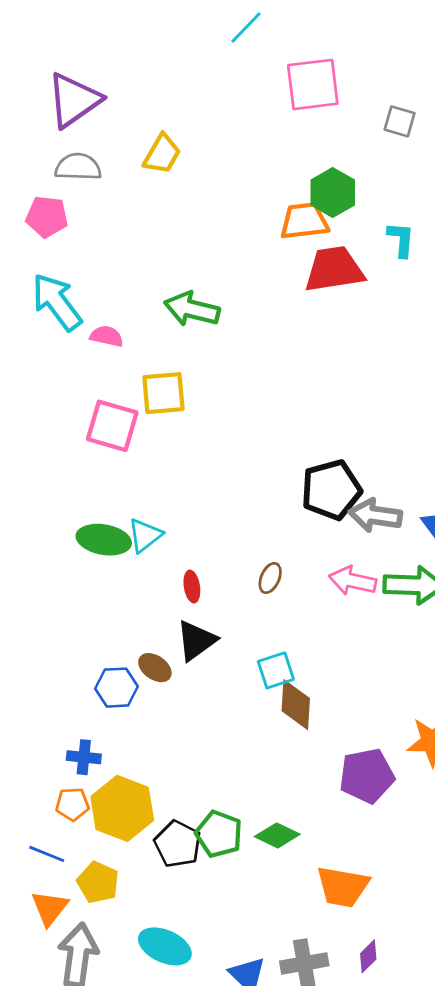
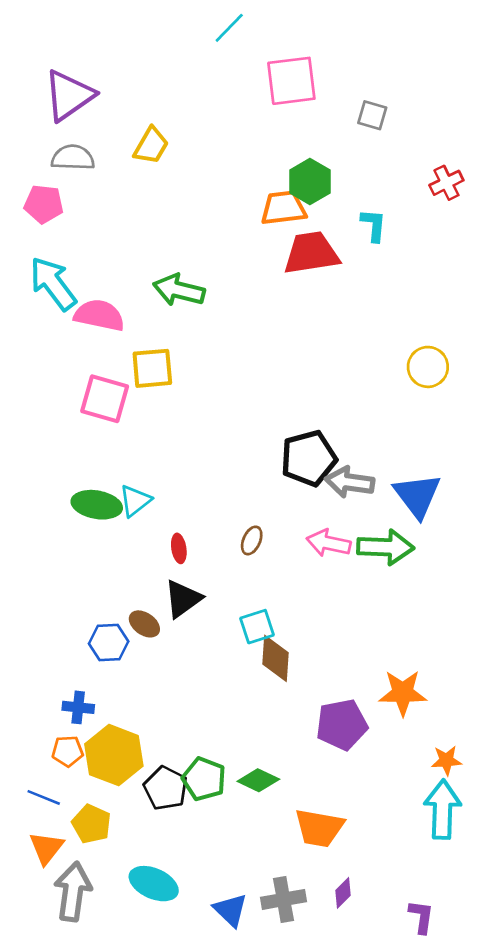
pink semicircle: (107, 336) -> (99, 315), size x1.6

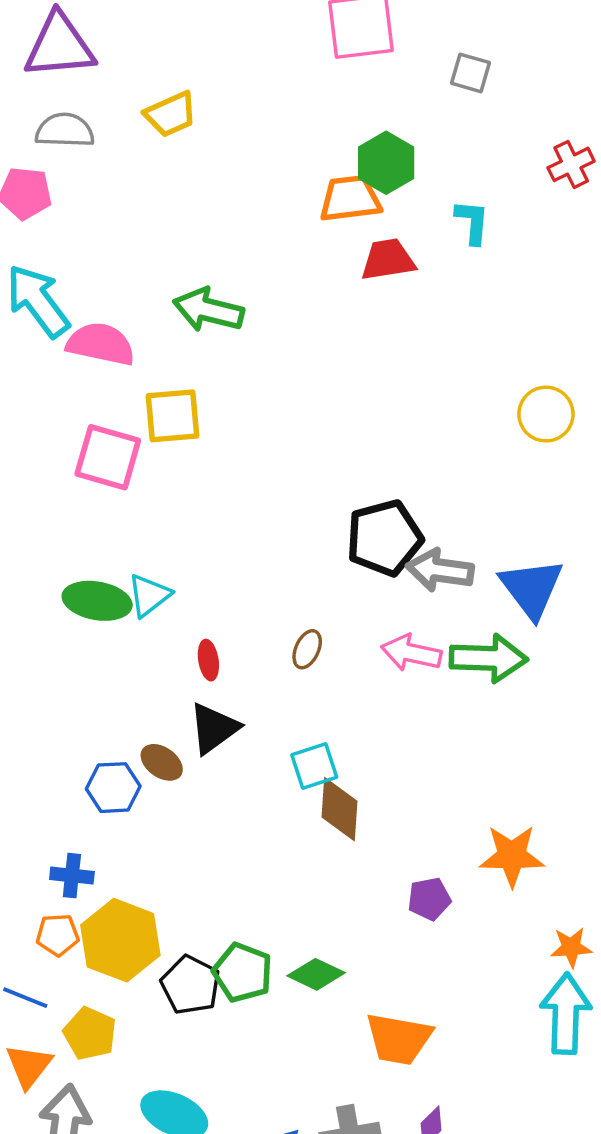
purple triangle: (69, 95) -> (59, 46), turned 30
yellow trapezoid: (151, 146) -> (171, 114), turned 36
red trapezoid: (311, 253) -> (388, 260), size x0.7
purple pentagon: (342, 725) -> (429, 899), size x0.6

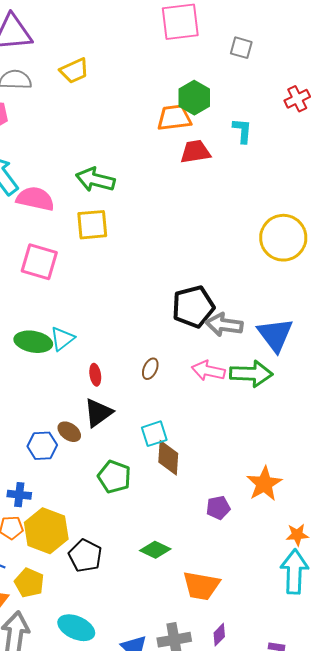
yellow circle: (546, 414) -> (283, 238), size x1.5
yellow square: (172, 416) -> (92, 225), moved
orange star: (512, 856) -> (264, 484), turned -30
green pentagon: (243, 972) -> (114, 477), moved

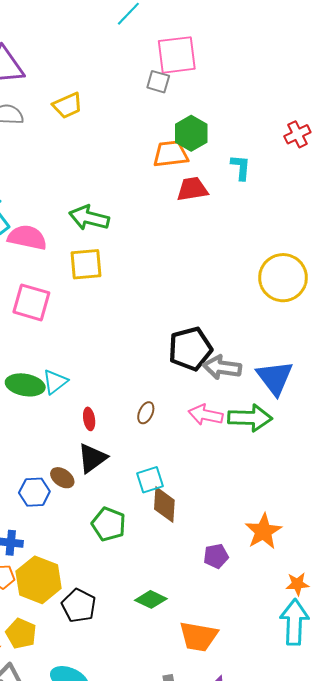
gray square: (241, 48) -> (158, 82), moved

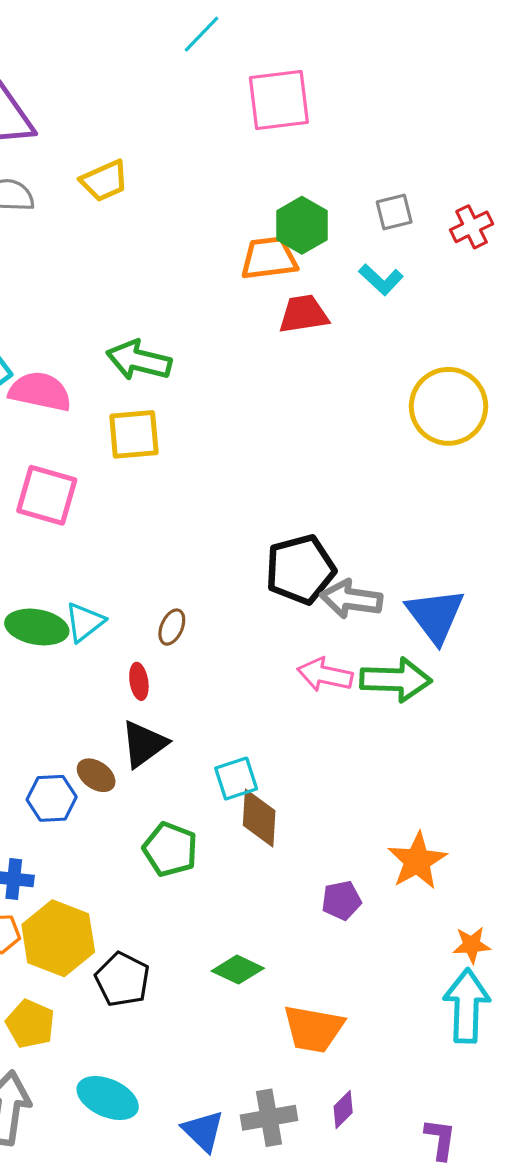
gray square: (158, 82) -> (394, 212), moved, turned -30
cyan L-shape: (241, 167) -> (381, 280), turned 128
yellow circle: (283, 278) -> (449, 406), moved
brown ellipse: (146, 413) -> (172, 627), moved

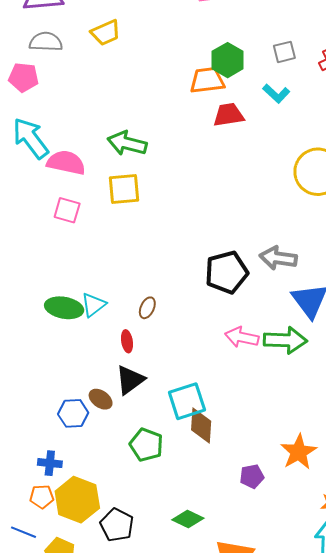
pink square: (47, 495) -> (67, 210), moved, size x0.7
gray arrow: (351, 599) -> (278, 258), moved
cyan square: (236, 779) -> (187, 401), size x1.4

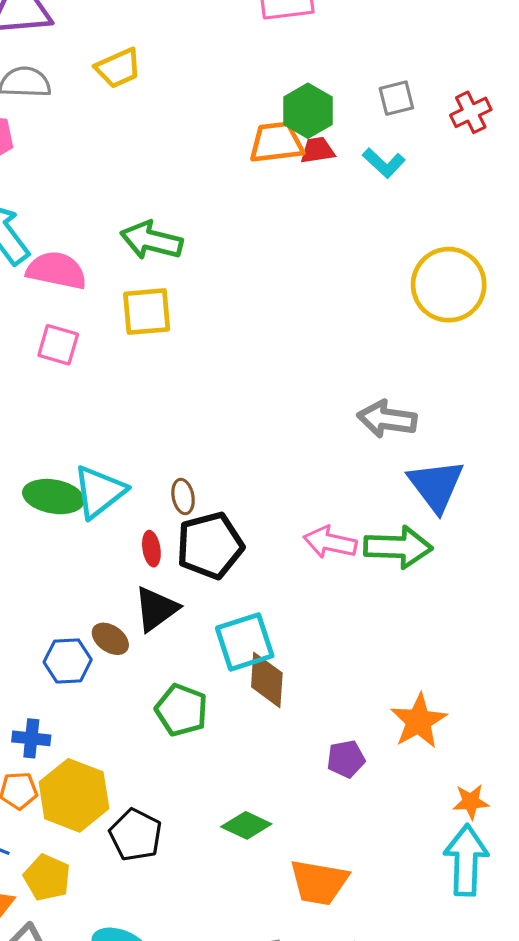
red trapezoid: (229, 115) -> (317, 150), moved, size x0.7
black pentagon: (226, 272) -> (210, 546), moved
cyan triangle: (93, 305) -> (99, 492), size x1.4
brown ellipse: (147, 308) -> (183, 497), turned -35

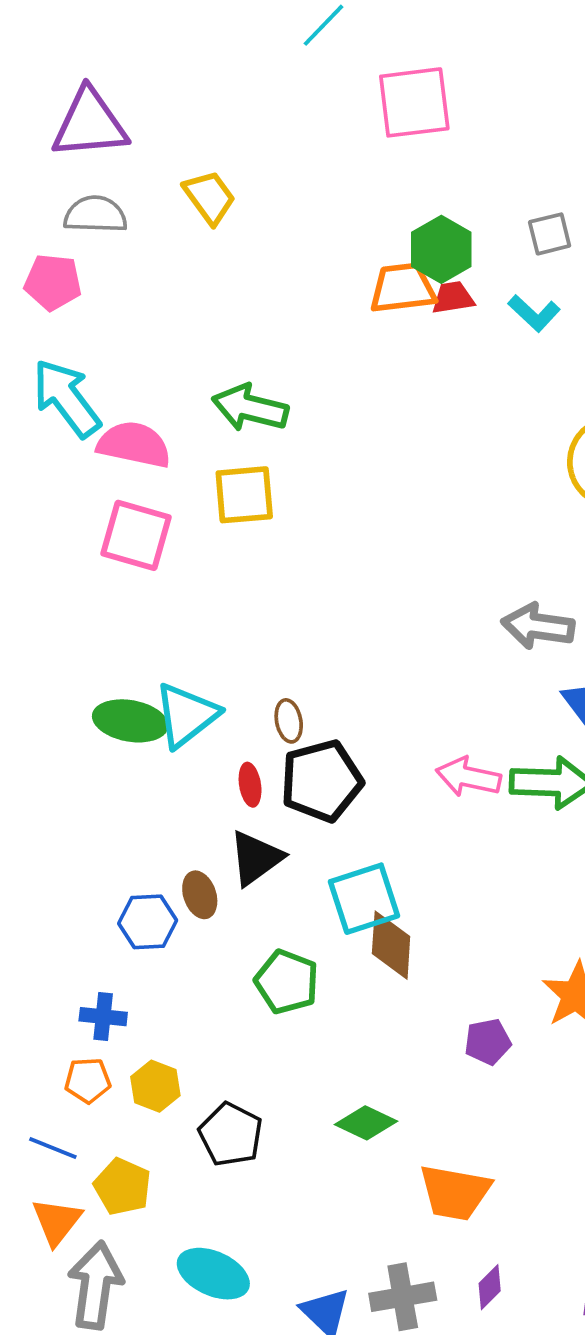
yellow trapezoid: (118, 68) -> (209, 197), turned -102
pink square: (58, 345) -> (136, 535), size x1.4
brown ellipse: (110, 639) -> (200, 895), turned 36
yellow hexagon: (74, 795) -> (155, 1086), size x0.6

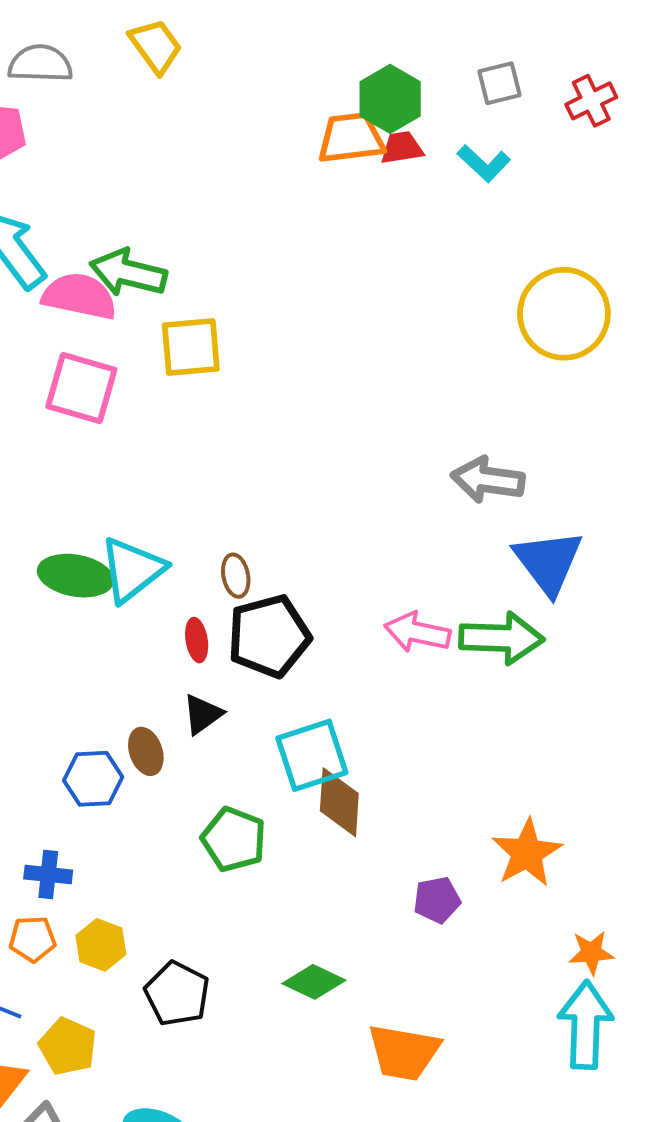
green arrow: (250, 408) -> (128, 273), moved
black triangle: (256, 858) -> (203, 714), size x0.7

